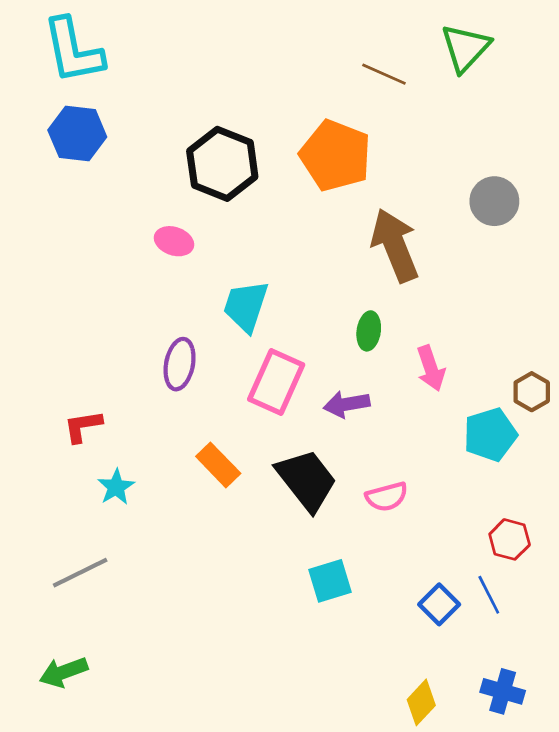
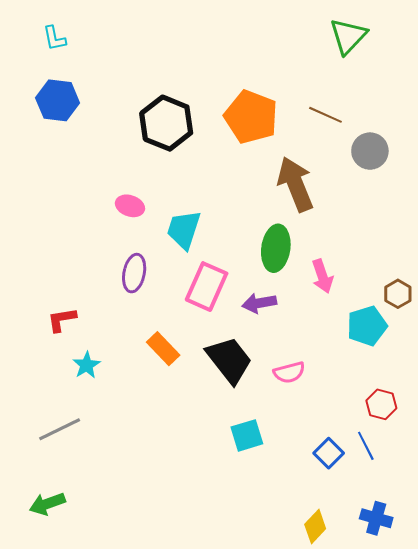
cyan L-shape: (73, 51) -> (54, 38), size x0.5
brown line: (384, 74) -> (325, 115), moved
pink ellipse: (174, 241) -> (130, 206), moved
green ellipse: (369, 331) -> (276, 248), size x1.6

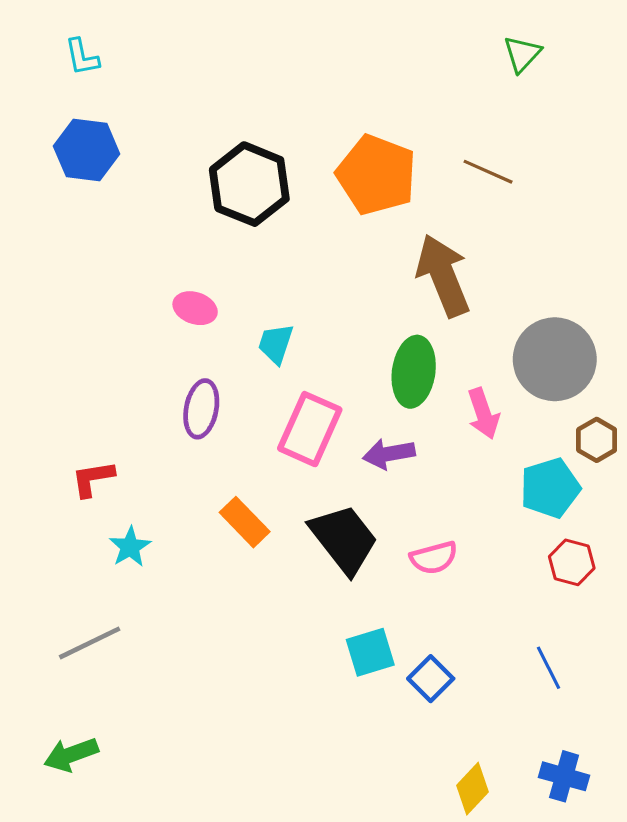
green triangle: (348, 36) -> (522, 54), size x0.7
gray circle: (370, 151) -> (555, 359), moved, size x1.5
cyan trapezoid: (184, 230) -> (276, 344), size x0.7
red hexagon: (381, 404) -> (572, 562), moved
blue square: (329, 453) -> (431, 679), moved

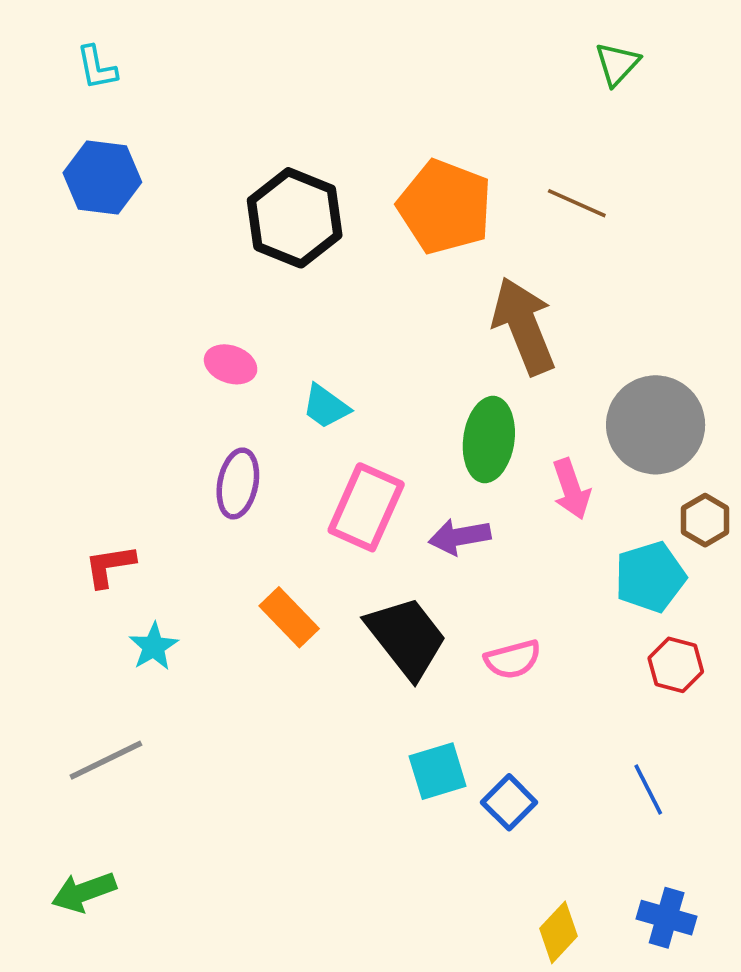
cyan trapezoid: (276, 344) -> (326, 407), turned -72

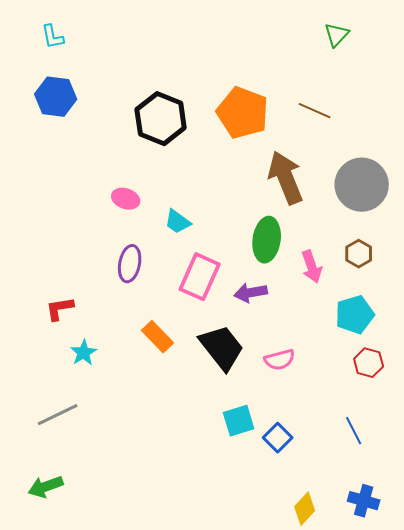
gray circle: (656, 425) -> (362, 185), moved
brown hexagon: (705, 520) -> (359, 254), moved

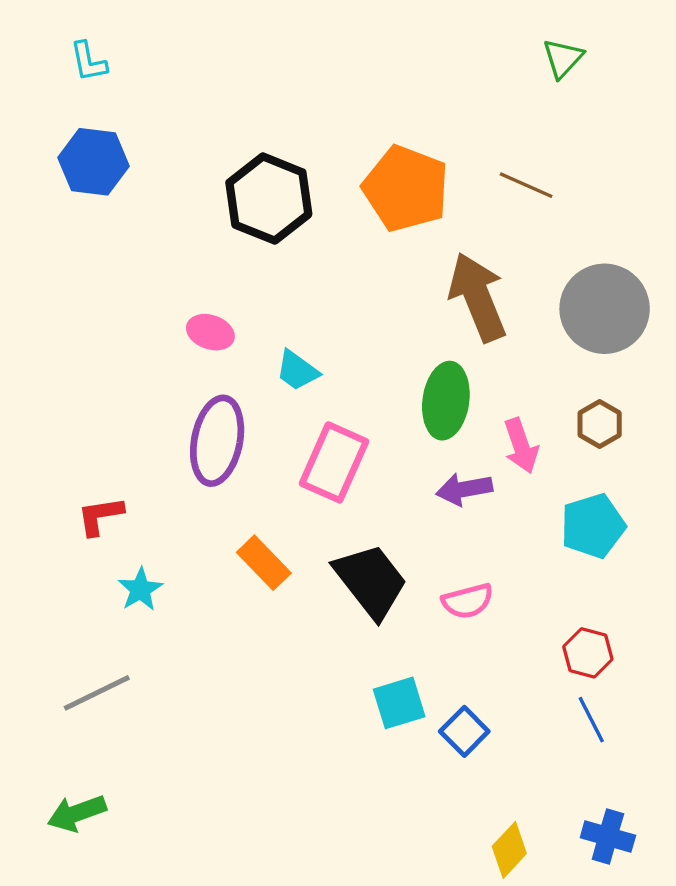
purple ellipse: (130, 264) -> (217, 441), size x1.4
purple arrow: (251, 293) -> (464, 489), moved
red hexagon: (369, 363) -> (588, 653), moved

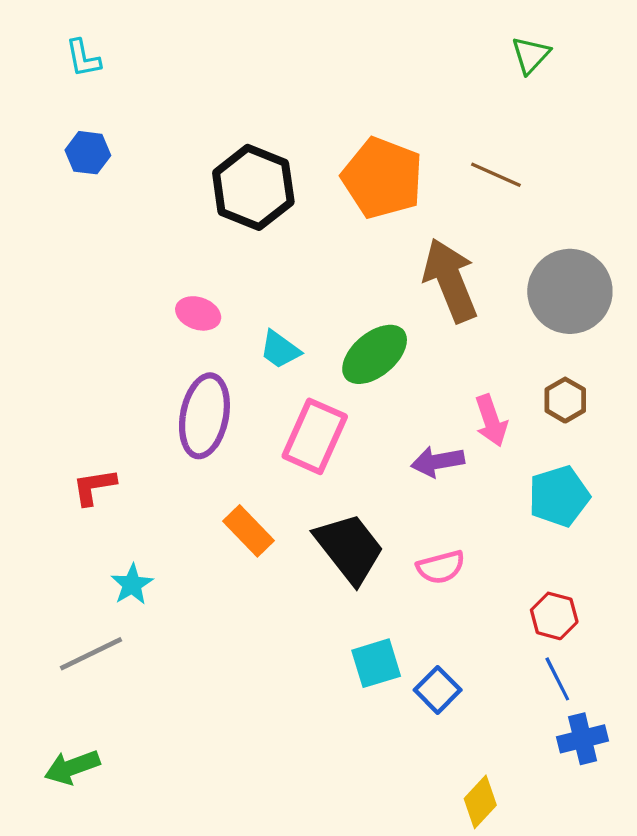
blue hexagon: (93, 162) -> (88, 153), size x0.7
green ellipse: (446, 401) -> (375, 354), moved, turned 42
cyan star: (140, 589) -> (132, 584), moved
blue cross: (608, 837) -> (583, 739), moved, turned -30

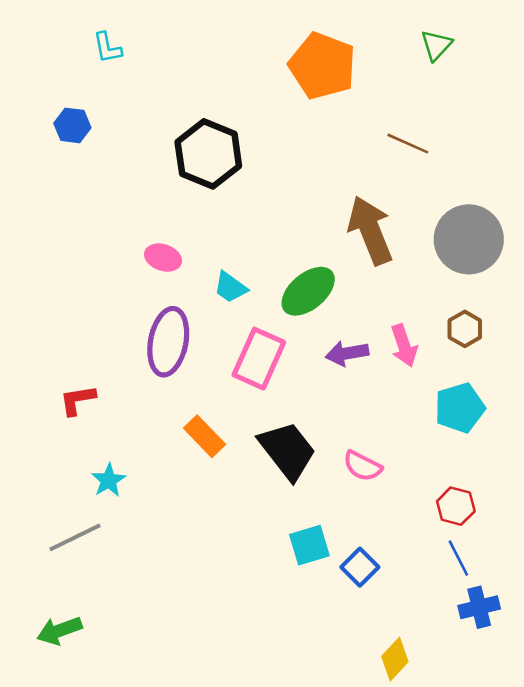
cyan L-shape: (83, 58) -> (107, 48), moved
orange pentagon: (382, 178) -> (322, 66), moved
purple arrow: (438, 462) -> (347, 353), moved
pink semicircle: (441, 567) -> (363, 466), turned 42

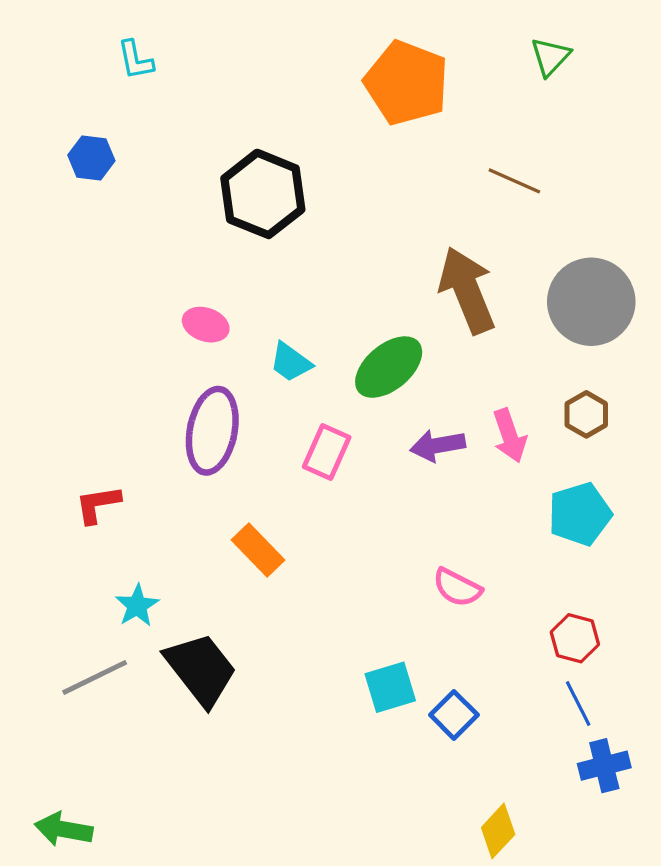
pink rectangle: (259, 359) -> (327, 452), size x0.7
black trapezoid: (287, 451) -> (201, 669), moved
green arrow: (59, 631) -> (64, 829), moved, turned 30

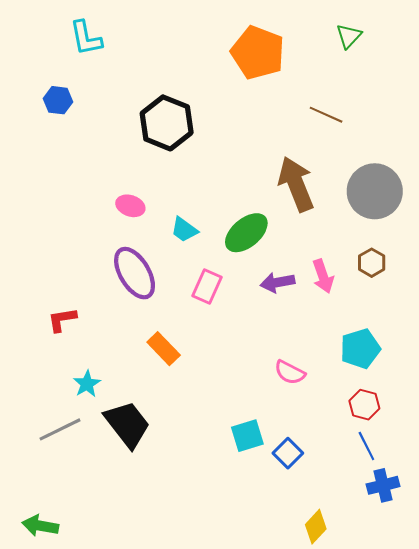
cyan L-shape: (135, 60) -> (86, 38), size x1.4
purple ellipse: (212, 431) -> (135, 273), turned -42
cyan pentagon: (580, 514) -> (360, 349), moved

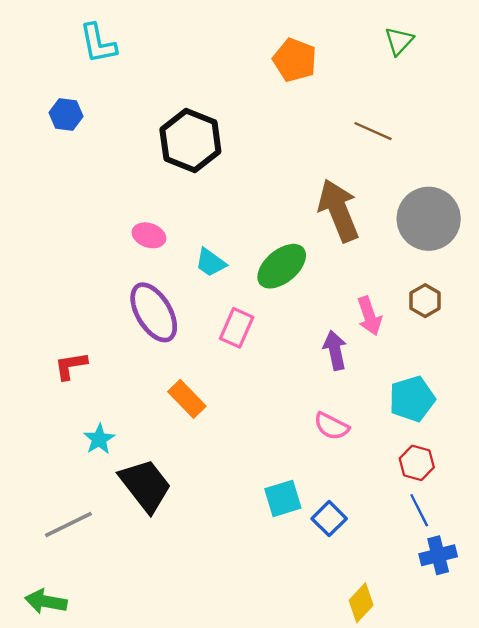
orange pentagon: (258, 53) -> (295, 60), size x0.7
purple arrow: (277, 282) -> (335, 350), moved, turned 88
gray line: (60, 429) -> (68, 524), moved

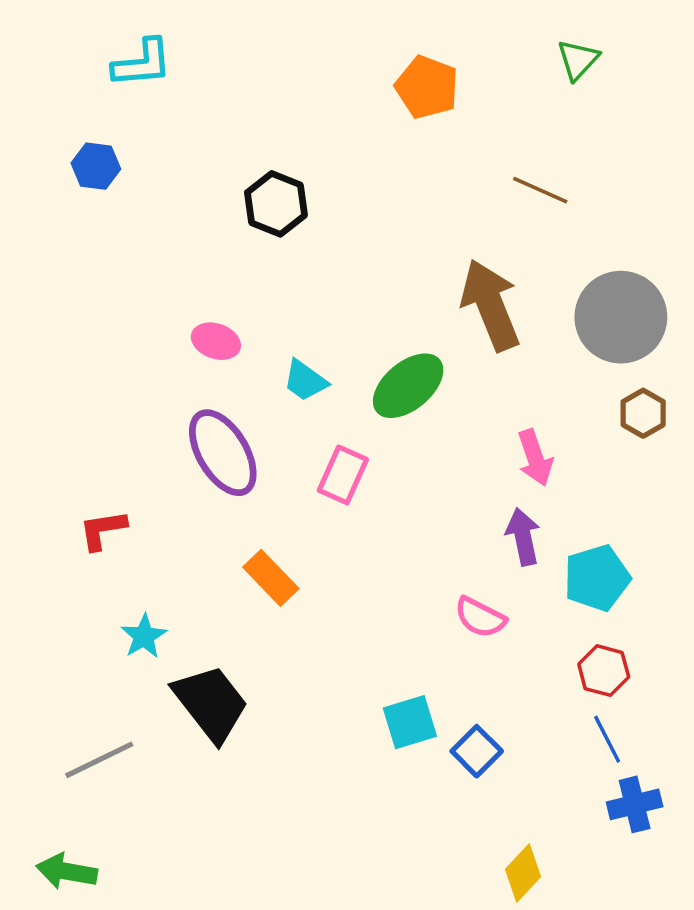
cyan L-shape: (98, 43) -> (142, 63), turned -84
black hexagon: (190, 141) -> (276, 204), size x0.7
brown hexagon: (425, 301) -> (643, 413), moved
purple arrow: (335, 350) -> (523, 537), moved

